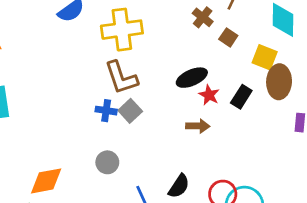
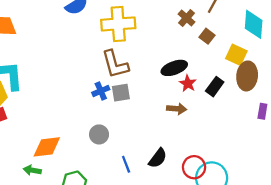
blue cross: (106, 111) -> (101, 91), turned -35
gray square: (130, 111) -> (121, 93), turned 30

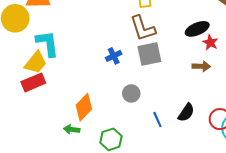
blue cross: (101, 91) -> (114, 56), moved
gray square: (121, 93) -> (149, 54), size x1.4
orange diamond: (47, 147) -> (84, 107), turned -36

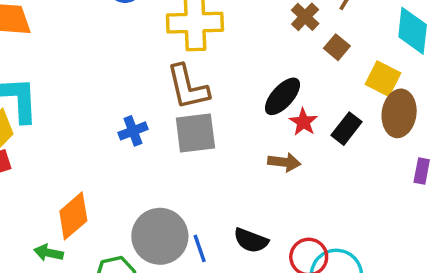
black ellipse: (197, 29) -> (282, 96), turned -30
gray circle: (131, 93) -> (160, 236), moved, size x1.8
black semicircle: (186, 112) -> (251, 240), turned 72

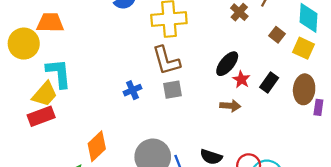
brown square: (337, 47) -> (277, 35), moved
yellow square: (383, 79) -> (303, 48), moved
brown ellipse: (399, 113) -> (304, 89), moved
gray square: (195, 133) -> (172, 90), size x0.7

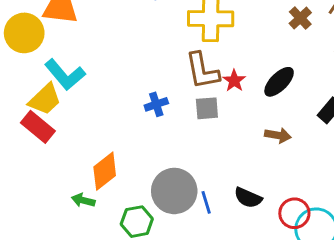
cyan L-shape: (59, 73) -> (65, 75), turned 140
red star: (241, 79) -> (234, 81), moved
red rectangle: (41, 116) -> (38, 127), turned 55

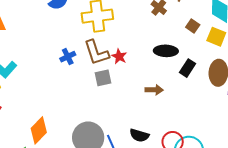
black ellipse: (279, 82) -> (166, 51), moved, turned 55
blue cross: (156, 104) -> (68, 57), moved

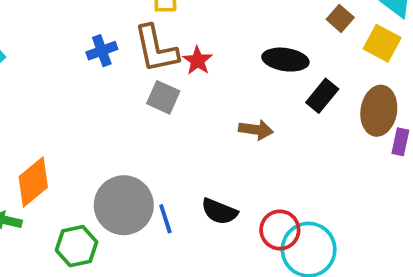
gray square: (103, 78) -> (163, 97), turned 30

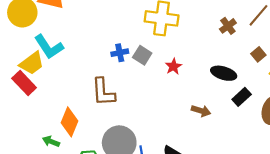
brown L-shape: (156, 49) -> (103, 92), moved
gray square: (163, 97) -> (142, 55), moved
orange diamond: (33, 182) -> (70, 122), turned -36

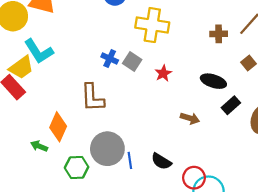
brown cross: (228, 26) -> (219, 34), turned 35
blue cross: (120, 53) -> (110, 59), turned 35

